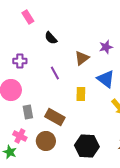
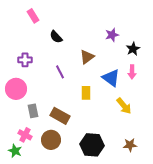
purple star: (106, 47) -> (112, 35), moved

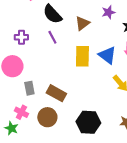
black semicircle: (56, 37) -> (52, 14), size x1.5
brown triangle: (87, 57) -> (82, 23), moved
purple line: (60, 72) -> (52, 37), moved
yellow rectangle: (86, 93) -> (82, 56), moved, size x1.5

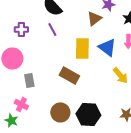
brown triangle: (82, 23) -> (94, 18), moved
brown rectangle: (56, 93) -> (69, 75), moved
brown circle: (47, 117) -> (60, 112), moved

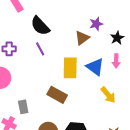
gray rectangle: (29, 80) -> (23, 107), moved

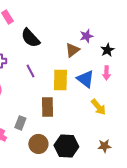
purple line: (40, 49) -> (30, 71), moved
brown rectangle: (57, 95) -> (47, 107), turned 60
gray rectangle: (23, 107) -> (20, 123), moved, turned 32

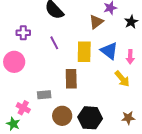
pink arrow: (106, 73) -> (130, 57), moved
gray rectangle: (20, 123) -> (44, 95), turned 64

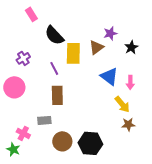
purple cross: (23, 33) -> (23, 58), turned -32
yellow rectangle: (84, 52) -> (73, 53), moved
brown rectangle: (71, 79) -> (57, 95), moved
brown star: (128, 118) -> (128, 124), moved

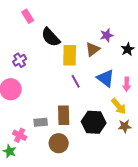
purple line: (54, 68) -> (76, 81), moved
brown rectangle: (57, 95) -> (64, 115), moved
black hexagon: (90, 143) -> (94, 122), moved

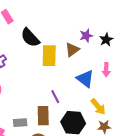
black star: (128, 49) -> (106, 40), moved
purple line: (76, 81) -> (55, 97), moved
pink arrow: (127, 84) -> (106, 70), moved

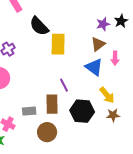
purple star: (86, 36) -> (103, 24), moved
black star: (106, 40) -> (121, 21), moved
brown triangle: (72, 50) -> (98, 44), moved

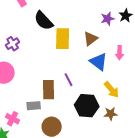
brown triangle: (98, 44) -> (91, 39), moved
brown rectangle: (52, 104) -> (49, 90), moved
brown star: (113, 115) -> (111, 114), moved

